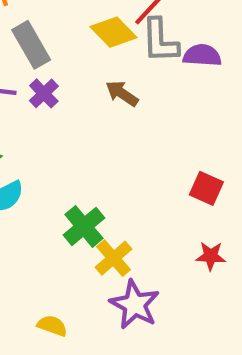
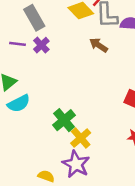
brown arrow: (122, 93) -> (99, 45), moved
purple star: (135, 305) -> (76, 164), moved

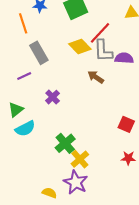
purple line: (18, 44) -> (24, 76), turned -32
purple cross: (41, 45) -> (53, 97), moved

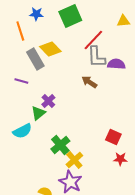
yellow diamond: (80, 47) -> (50, 49), moved
purple line: (24, 76) -> (21, 81), turned 40
green triangle: (16, 110) -> (38, 113), moved
red square: (126, 124) -> (113, 137), moved

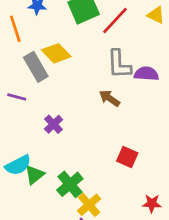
yellow triangle: (123, 21) -> (156, 15), turned 32
red line: (93, 40) -> (115, 21), moved
green triangle: (38, 113) -> (34, 175), moved
red square: (113, 137) -> (127, 157), moved

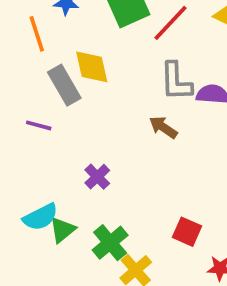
yellow diamond: (56, 53) -> (92, 67), turned 32
purple cross: (54, 124) -> (97, 177), moved
red square: (127, 157) -> (187, 232), moved

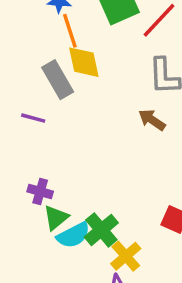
orange line: (37, 34) -> (70, 31), moved
purple cross: (97, 177) -> (40, 191), moved, turned -30
cyan semicircle: (40, 217) -> (73, 235), moved

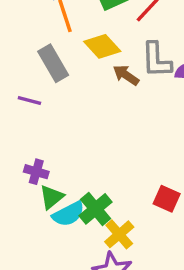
yellow diamond: (84, 62) -> (102, 46), moved, turned -30
brown arrow: (152, 120) -> (126, 75), moved

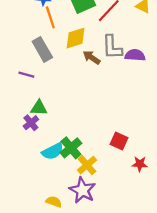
yellow diamond: (102, 46) -> (76, 38), turned -65
purple cross: (36, 172) -> (31, 123), turned 35
green triangle: (51, 197) -> (39, 108), moved, turned 42

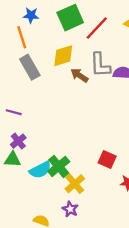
orange line: (50, 17) -> (22, 37), moved
purple line: (26, 75) -> (14, 112), moved
green triangle: (39, 108) -> (13, 160), moved
purple star: (82, 190) -> (70, 209), size x0.6

